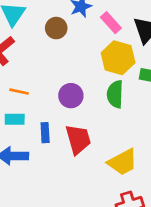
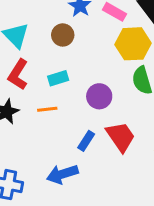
cyan rectangle: (15, 119) -> (58, 78), moved
blue rectangle: (45, 133) -> (86, 141), turned 54

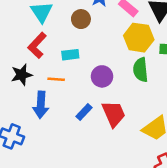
blue arrow: (62, 174) -> (41, 105), moved, turned -80

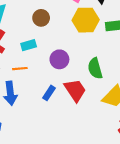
brown circle: (81, 19) -> (41, 18), moved
green semicircle: (141, 70) -> (95, 68), moved

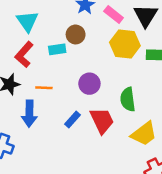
cyan rectangle: (29, 45) -> (57, 49), moved

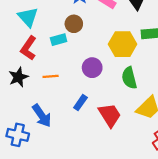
yellow hexagon: (125, 44) -> (123, 44), moved
blue arrow: (29, 114) -> (42, 116), moved, turned -30
red trapezoid: (102, 121) -> (110, 115), moved

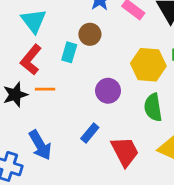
cyan rectangle: (59, 40) -> (69, 52), turned -63
orange line: (51, 76) -> (45, 89), moved

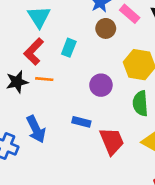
brown circle: (90, 34) -> (106, 28), moved
blue rectangle: (90, 133) -> (81, 122), turned 60

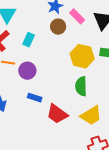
purple circle: (101, 85) -> (27, 71), moved
red trapezoid: (112, 141) -> (57, 114), turned 145

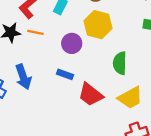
yellow hexagon: (82, 56) -> (98, 25), moved
purple circle: (27, 71) -> (72, 43), moved

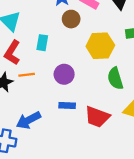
yellow hexagon: (98, 25) -> (100, 46), moved
blue arrow: (23, 77) -> (28, 120), turned 100

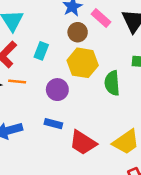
yellow hexagon: (100, 46) -> (83, 63), moved
green semicircle: (115, 78) -> (112, 83), moved

